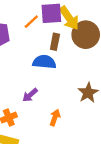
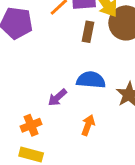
blue semicircle: (44, 62) -> (91, 80), moved

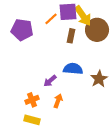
orange arrow: (88, 125) -> (58, 101), moved

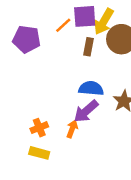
yellow arrow: (83, 16) -> (104, 21), turned 65
purple arrow: (50, 81) -> (86, 111), moved, size x1.5

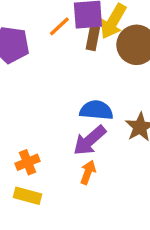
brown rectangle: (89, 47) -> (93, 38), moved
orange arrow: (72, 129) -> (88, 172), moved

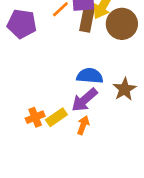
brown rectangle: (93, 38) -> (87, 19), size x1.4
yellow rectangle: (28, 196) -> (56, 117), moved, turned -50

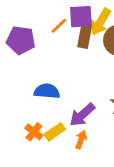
blue semicircle: (90, 76) -> (47, 91), moved
orange cross: (35, 117) -> (34, 132), turned -30

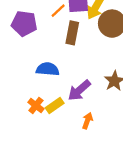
brown rectangle: (85, 35) -> (72, 33), moved
orange arrow: (81, 140) -> (87, 121), moved

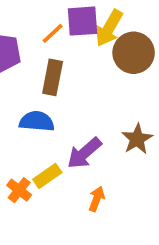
brown rectangle: (72, 33) -> (53, 77), moved
orange cross: (36, 106) -> (19, 190), moved

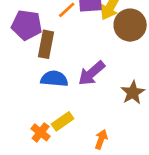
brown rectangle: (53, 77) -> (46, 44), moved
purple arrow: (84, 153) -> (91, 73), moved

